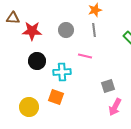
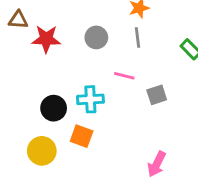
black circle: (37, 61) -> (54, 108), moved
gray square: (108, 86) -> (157, 95), moved
pink arrow: (115, 107) -> (157, 164), moved

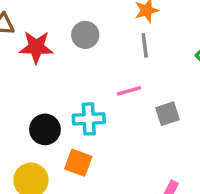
gray circle: (96, 37) -> (85, 35), moved
pink line: (124, 76) -> (129, 91), turned -30

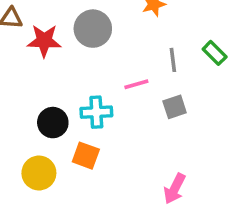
gray circle: (85, 35) -> (93, 29), size x1.4
gray line: (145, 45) -> (173, 60), moved

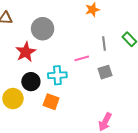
gray circle: (93, 29) -> (43, 29), moved
red star: (44, 41) -> (26, 52), moved, turned -30
yellow circle: (39, 173) -> (13, 99), moved

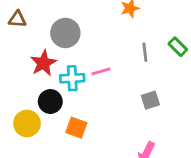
pink line: (82, 58) -> (101, 71), moved
gray square: (105, 72) -> (150, 100), moved
cyan cross: (57, 75) -> (72, 78), moved

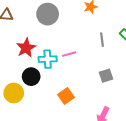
gray circle: (65, 33) -> (48, 14), moved
orange square: (76, 128) -> (66, 96), moved, turned 35

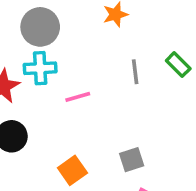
cyan cross: (48, 59) -> (40, 68), moved
gray square: (106, 76) -> (132, 160), moved

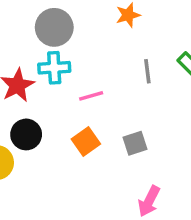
gray square: (132, 160) -> (135, 143), moved
orange square: (72, 170) -> (86, 142), moved

